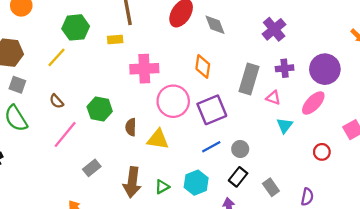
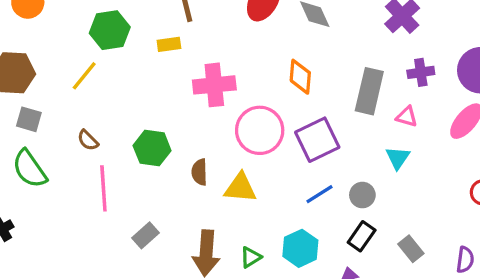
cyan triangle: (285, 125) -> (398, 158), moved
pink line: (65, 134) -> (103, 188), turned -40

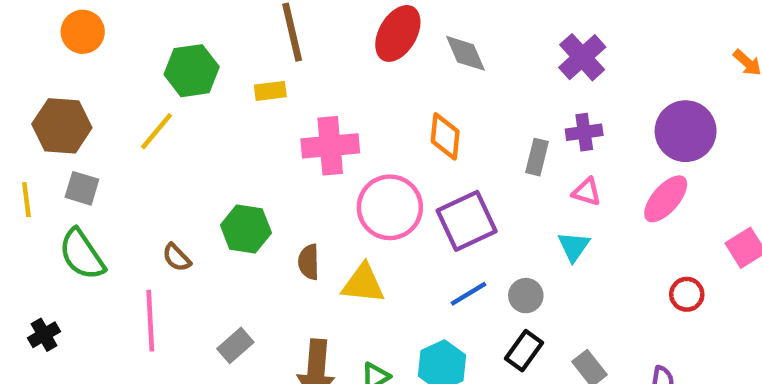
purple cross: (421, 72) -> (584, 132), moved
gray rectangle: (369, 91) -> (537, 157), size x0.6
brown semicircle: (88, 140) -> (177, 258), moved
pink line: (103, 188) -> (150, 321), moved

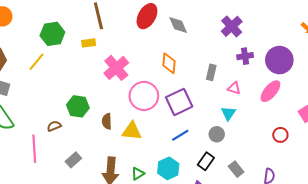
purple cross: (584, 132) -> (245, 56), moved
pink cross: (330, 146) -> (116, 68), turned -35
brown semicircle: (177, 258) -> (54, 126), moved, turned 112
gray circle: (526, 296) -> (217, 134), moved

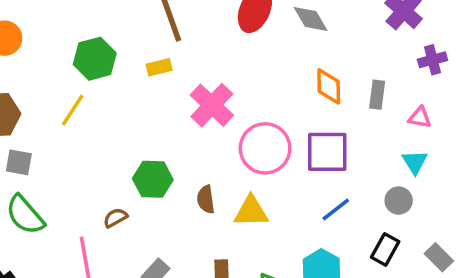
orange diamond: (169, 63) -> (329, 86), moved
purple square: (179, 102) -> (327, 152), turned 32

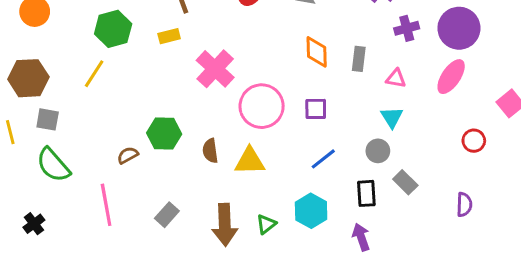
purple square: (327, 152) -> (316, 109), size x0.6
brown semicircle: (115, 218) -> (128, 155), moved
black rectangle: (385, 249) -> (366, 193), turned -32
gray rectangle: (439, 257) -> (405, 182), moved

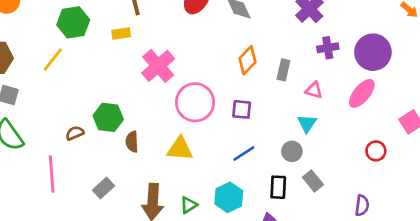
orange diamond: (317, 52) -> (248, 60), turned 40
brown semicircle: (210, 151) -> (132, 142), moved

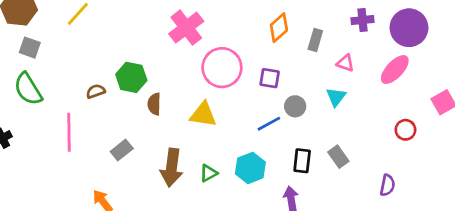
gray circle: (292, 151) -> (295, 106), moved

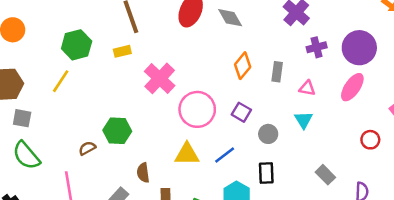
purple square: (270, 78) -> (241, 112), turned 30
brown semicircle: (154, 104) -> (143, 173), moved
blue line: (269, 124) -> (225, 155), moved
gray rectangle: (338, 157) -> (325, 175), moved
black rectangle: (302, 161) -> (266, 173), moved

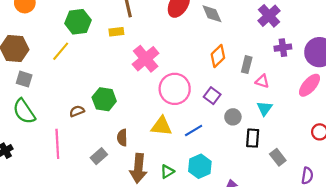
pink triangle: (307, 88) -> (262, 81), moved
black rectangle: (266, 173) -> (253, 138), moved

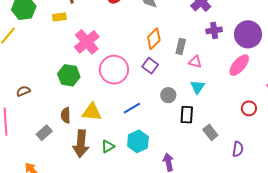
purple square: (212, 96) -> (150, 66), moved
green hexagon: (104, 99) -> (69, 75), moved
yellow triangle: (161, 126) -> (92, 112), moved

